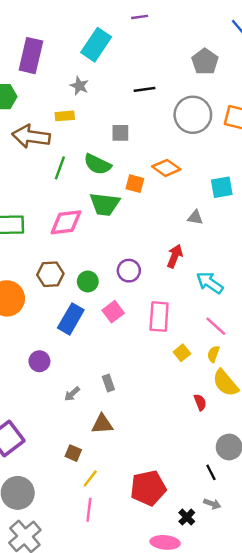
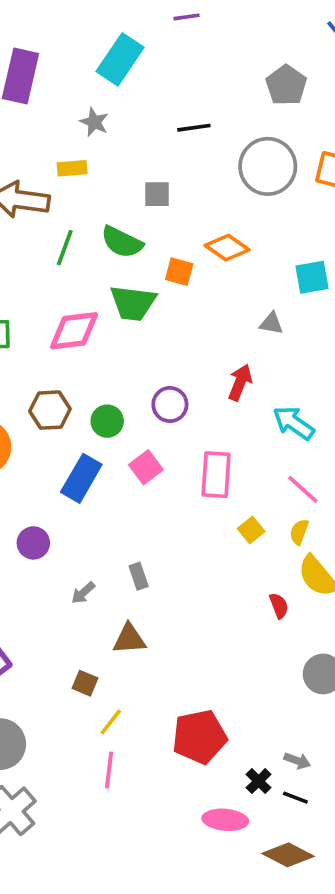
black line: (211, 472) -> (295, 798), moved, turned -42

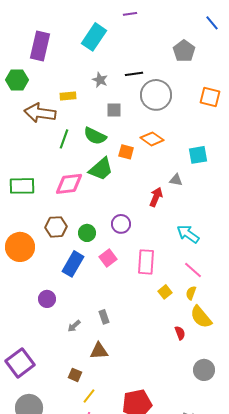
gray star: (94, 122) -> (100, 80), moved
gray circle: (268, 166) -> (156, 95), moved
green trapezoid: (133, 303) -> (101, 169), turned -48
red arrow: (240, 382) -> (156, 197), moved

